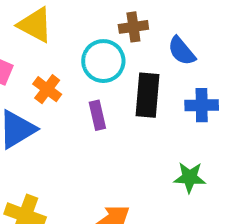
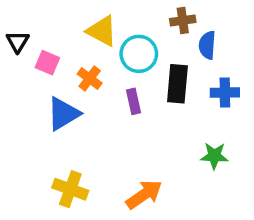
yellow triangle: (35, 25) -> (102, 31), moved
brown cross: (133, 27) -> (183, 21), moved
blue semicircle: (182, 51) -> (207, 45), turned 44

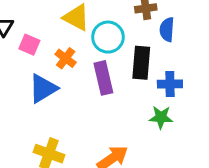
blue cross: (225, 93) -> (170, 84), moved
purple rectangle: (134, 101) -> (103, 78), size x1.5
green star: (214, 156) -> (161, 117), moved

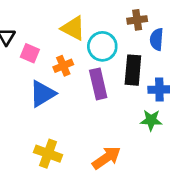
orange cross: (66, 58) -> (63, 66), turned 30

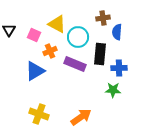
pink square: (30, 53) -> (34, 35), moved
purple rectangle: (98, 84) -> (75, 64), turned -55

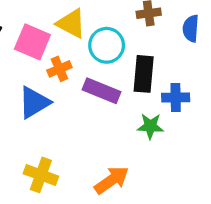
blue semicircle: (117, 32) -> (191, 28), moved
pink square: (34, 35) -> (32, 42), size x1.5
green star: (113, 90) -> (150, 126), moved

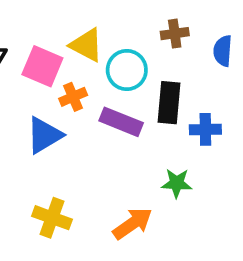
green star: (150, 126) -> (177, 183), moved

